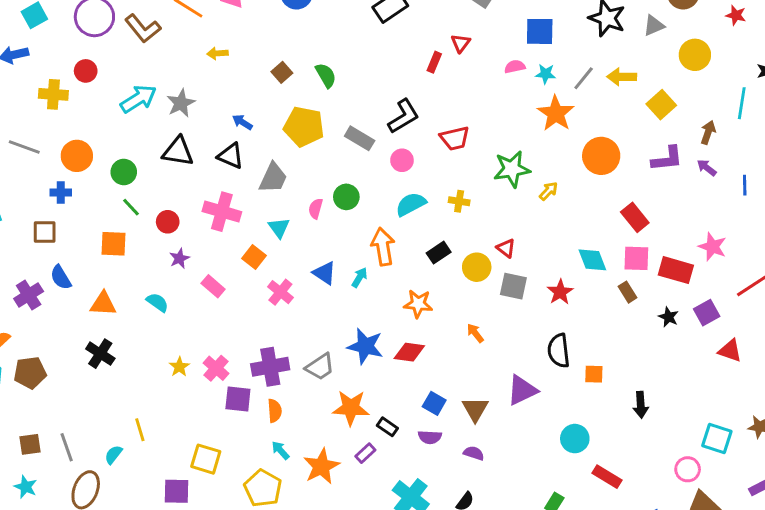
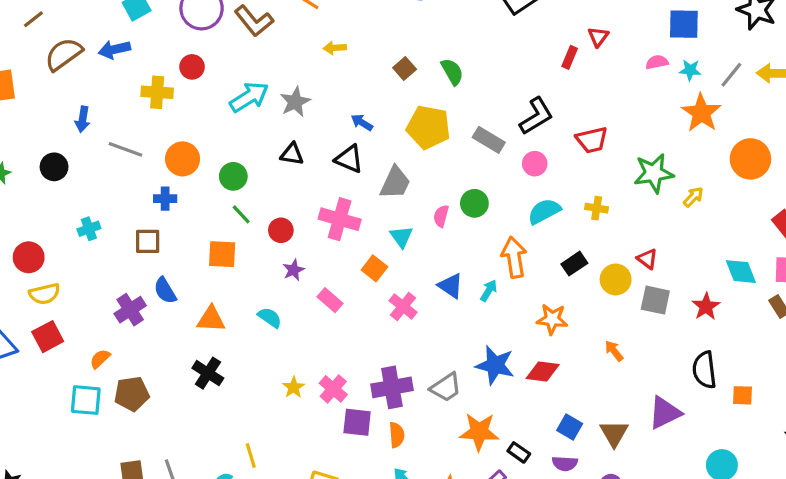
black triangle: (178, 151) -> (292, 154), size x0.7

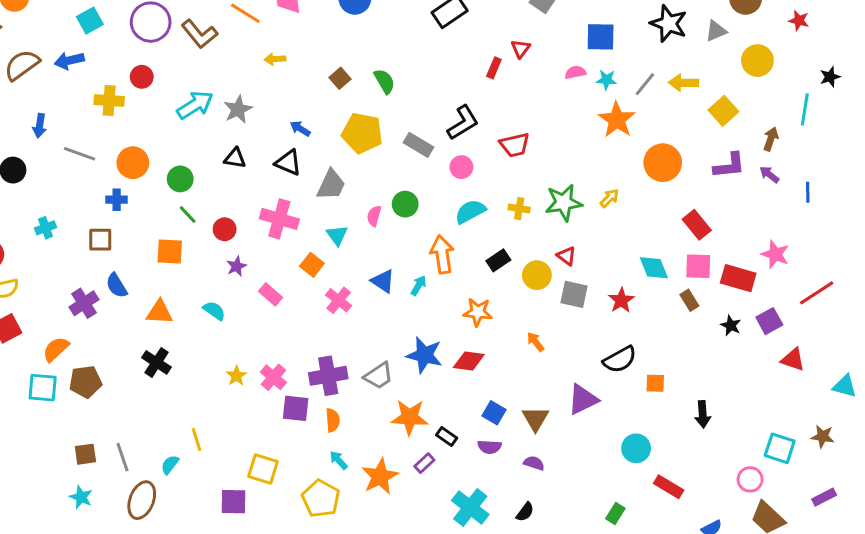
green star: (654, 173) -> (564, 203), moved
orange semicircle: (100, 359) -> (56, 349), size x1.4
black semicircle: (704, 370) -> (620, 360), turned -112

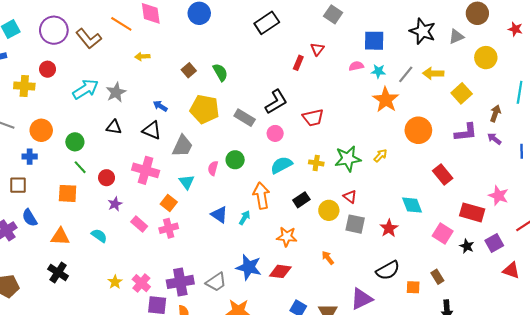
pink square: (698, 266) -> (443, 234), moved, turned 30
pink cross: (339, 300) -> (169, 228), moved, turned 36
brown rectangle: (689, 300) -> (437, 277), moved

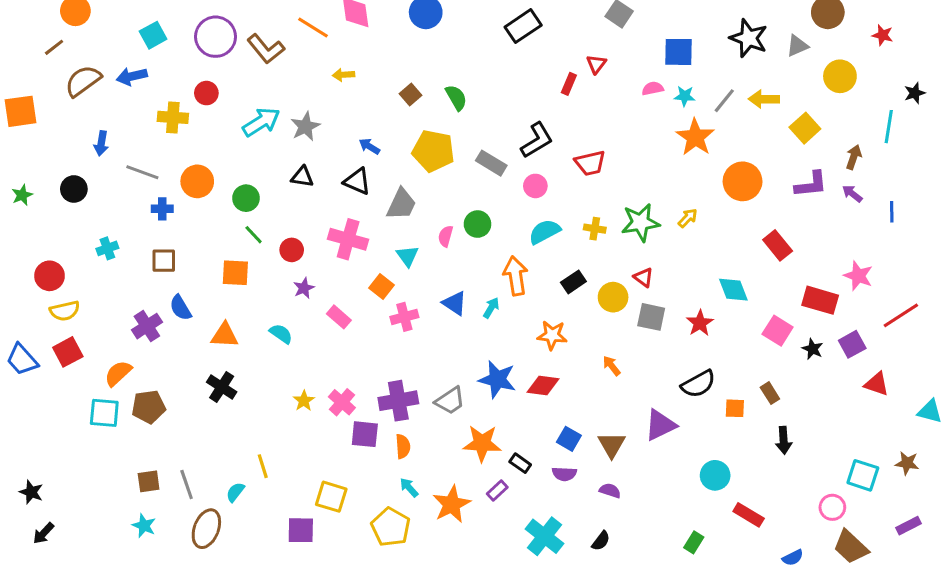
blue cross: (30, 157) -> (162, 209), moved
pink cross: (169, 228) -> (404, 317), moved

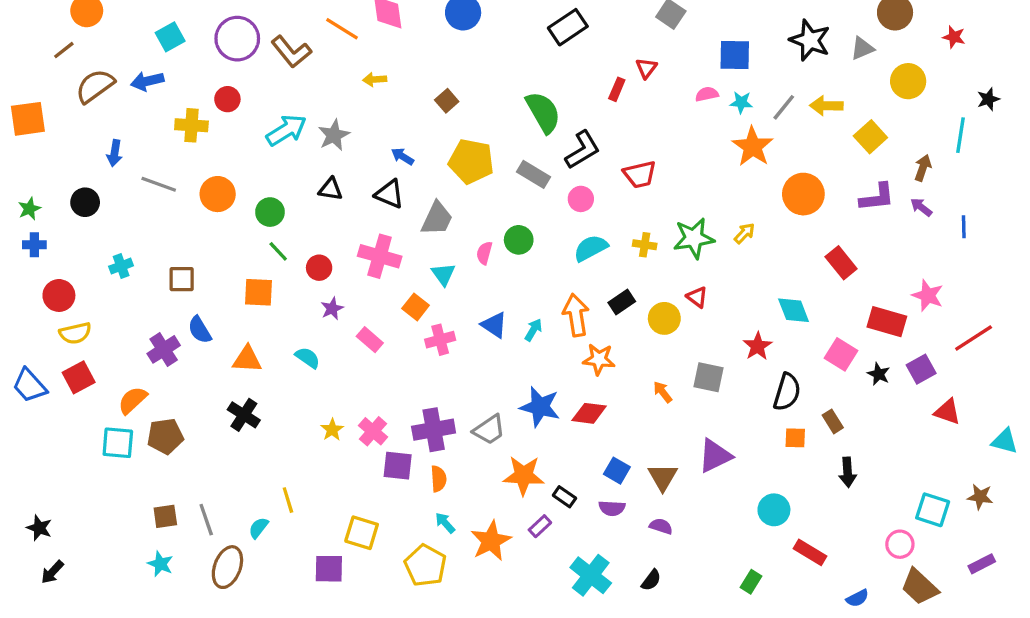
green semicircle: (456, 98) -> (543, 112), moved, size x1.5
blue cross: (162, 209) -> (34, 245), moved
orange arrow: (516, 276) -> (576, 315), moved
gray square: (651, 317) -> (708, 377), moved
black semicircle: (698, 384) -> (787, 392), moved, turned -44

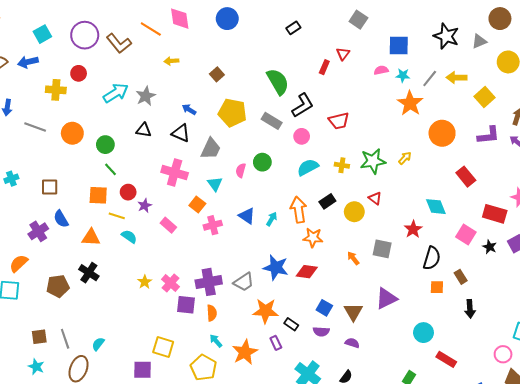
black rectangle: (568, 27) -> (293, 28), size x0.6
red circle: (319, 268) -> (128, 192), moved
brown pentagon: (165, 436) -> (58, 286), moved
yellow line: (288, 500) -> (117, 216), moved, turned -56
purple rectangle: (540, 526) -> (276, 343), turned -72

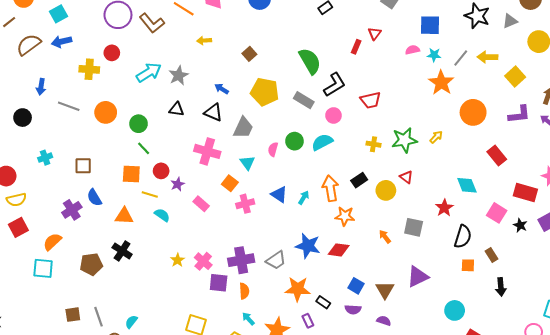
cyan square: (42, 34) -> (58, 14), moved
cyan semicircle: (308, 167) -> (322, 142), moved

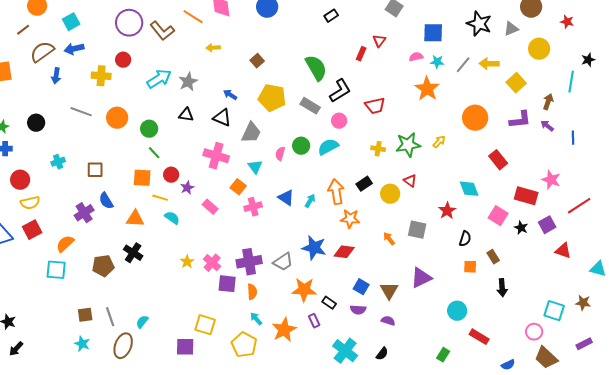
orange star: (441, 83) -> (427, 89), moved
blue arrow: (41, 87) -> (56, 76), moved
black semicircle: (463, 237) -> (465, 239), size x0.7

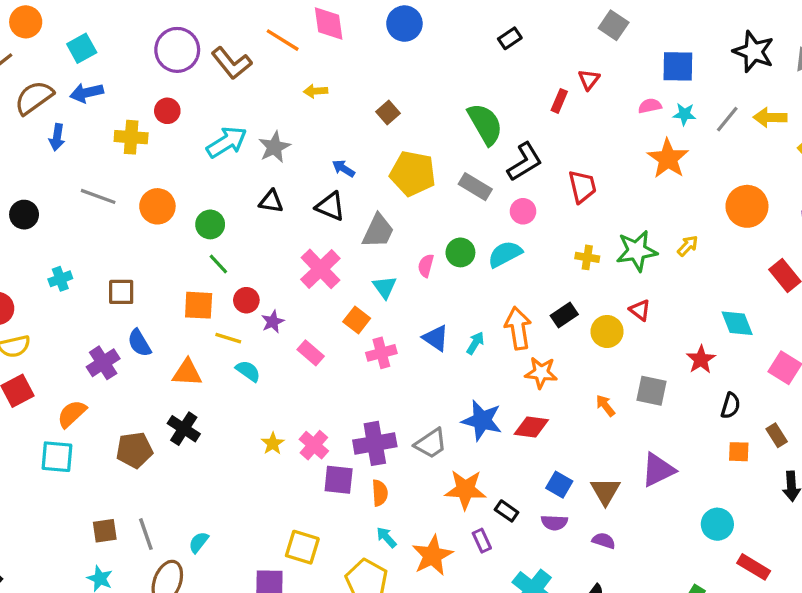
red trapezoid: (375, 106) -> (582, 187), turned -90
pink cross: (216, 156) -> (320, 269), turned 30

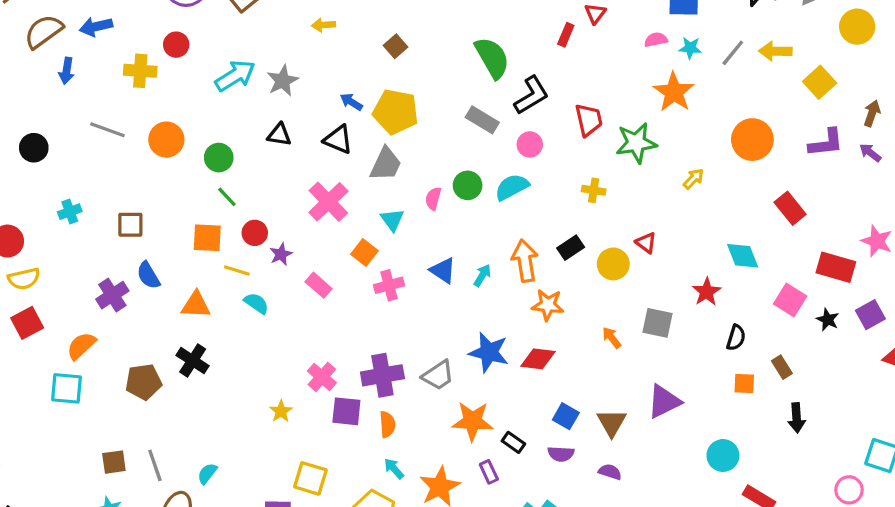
yellow pentagon: (413, 173) -> (396, 112), moved
green star: (637, 251) -> (636, 143), moved
yellow star: (273, 443) -> (281, 411), moved

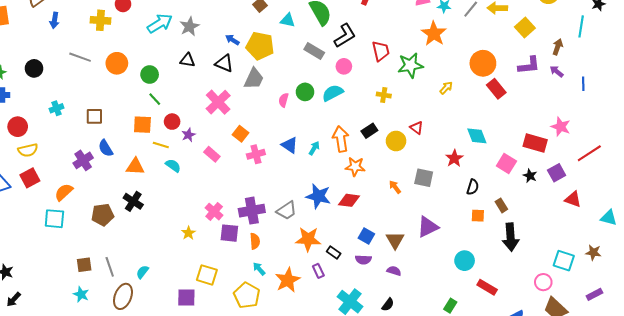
red rectangle: (790, 208) -> (496, 89), moved
cyan triangle: (392, 220) -> (288, 20), moved, turned -42
black arrow: (797, 418) -> (511, 237), size x1.5

